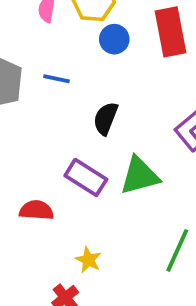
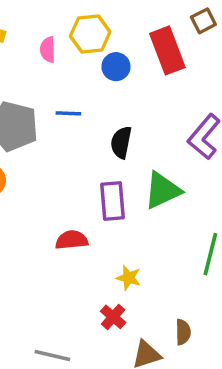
purple rectangle: (86, 177) -> (112, 201), turned 63

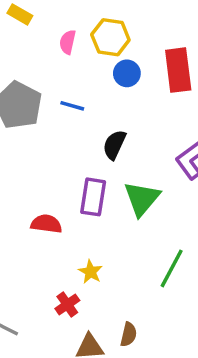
green triangle: (162, 190) -> (142, 198), turned -39

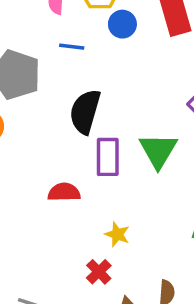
blue line: (72, 106) -> (72, 47), moved
black semicircle: (114, 145) -> (85, 112), moved, size x1.4

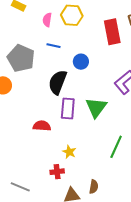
blue circle: (122, 24) -> (81, 62), moved
red cross: (99, 272) -> (57, 172), turned 32

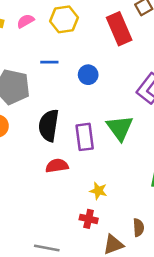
pink semicircle: (47, 20) -> (26, 21), moved, turned 64
black semicircle: (58, 82) -> (49, 125), moved
red cross: (57, 172) -> (89, 219), turned 32

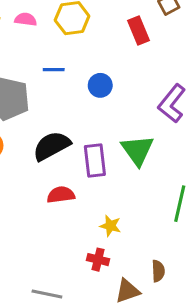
pink semicircle: (26, 21) -> (26, 19), turned 36
red rectangle: (119, 29) -> (139, 30), size x0.7
black semicircle: (49, 125) -> (52, 146), turned 52

